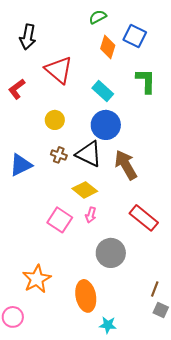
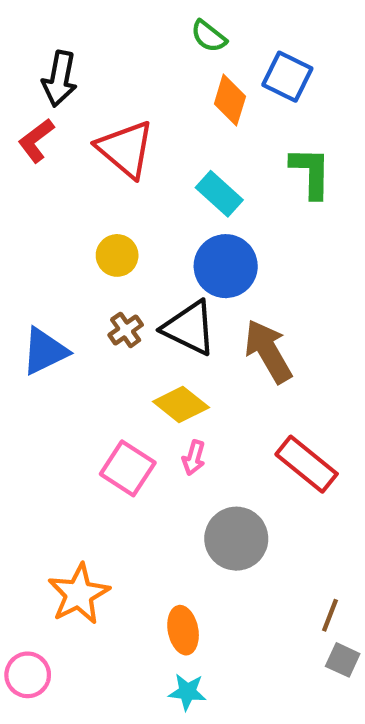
green semicircle: (98, 17) -> (209, 36), turned -114
red L-shape: (17, 89) -> (36, 141), moved
brown cross: (59, 155) -> (126, 330), turned 35
orange ellipse: (86, 296) -> (183, 630), size x0.7
cyan star: (108, 325) -> (187, 692), moved

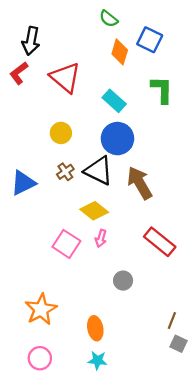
gray circle: (236, 539) -> (123, 281), size x0.6
pink circle: (28, 675) -> (40, 358), moved

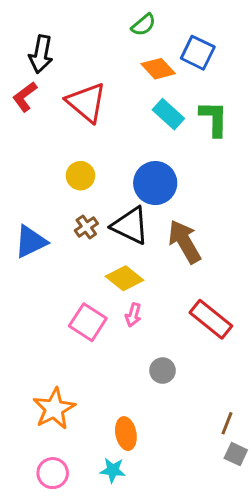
green semicircle: (109, 19) -> (143, 25), turned -78
orange diamond: (120, 52) -> (158, 69), turned -60
cyan rectangle: (114, 101) -> (168, 114), moved
cyan star: (98, 360) -> (113, 470), moved

